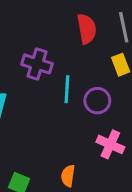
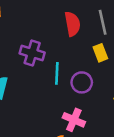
pink cross: (110, 144) -> (74, 120), moved

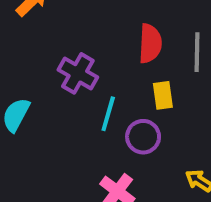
yellow rectangle: (100, 53) -> (163, 95), moved

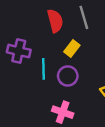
yellow rectangle: (163, 95) -> (72, 49), turned 63

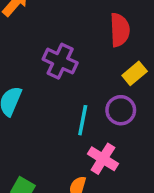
cyan line: (43, 69) -> (83, 120), moved

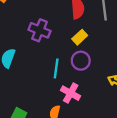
yellow rectangle: (135, 73) -> (80, 37), moved

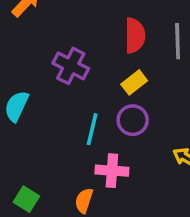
pink cross: (71, 93) -> (112, 171), turned -30

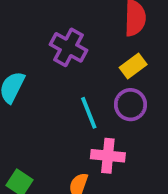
cyan line: (92, 129) -> (89, 113), turned -36

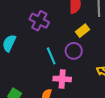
yellow rectangle: (133, 66) -> (83, 31), moved

